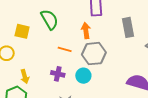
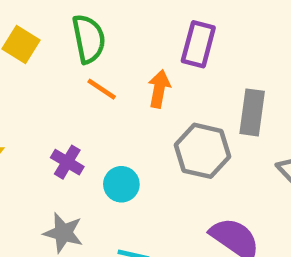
orange line: (65, 49) -> (102, 89), moved
gray hexagon: (94, 54) -> (203, 151), moved

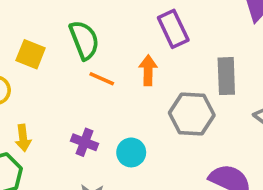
purple rectangle: (198, 44) -> (173, 29), turned -30

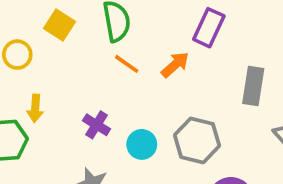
purple rectangle: (173, 29) -> (209, 28), turned 39
orange arrow: (148, 70) -> (175, 65), turned 36
gray hexagon: (192, 114) -> (197, 140), moved

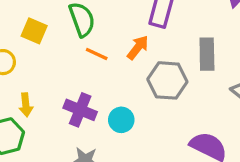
purple cross: (97, 125) -> (80, 110), size x1.4
gray hexagon: (197, 140) -> (167, 80), moved

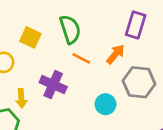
purple cross: (80, 110) -> (53, 85), moved
cyan circle: (121, 120) -> (106, 104), moved

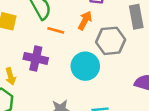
cyan circle: (106, 104) -> (85, 66), size x1.5

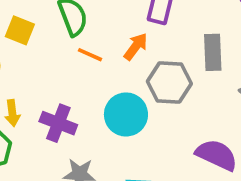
purple cross: (36, 58) -> (58, 123), moved

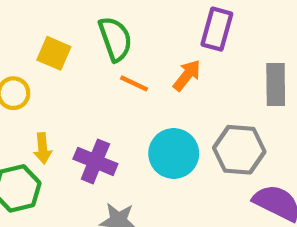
gray hexagon: (169, 83) -> (239, 150), moved

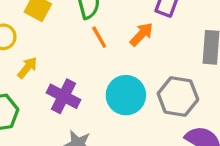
orange line: (134, 83) -> (99, 37), turned 30
yellow arrow: (43, 148) -> (27, 68), moved, turned -140

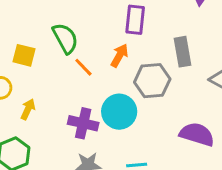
purple cross: (63, 96) -> (83, 123), moved
gray hexagon: (178, 97) -> (152, 81), moved

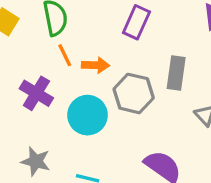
orange arrow: (119, 56) -> (95, 65), moved, turned 45
purple cross: (83, 123) -> (36, 93), moved

